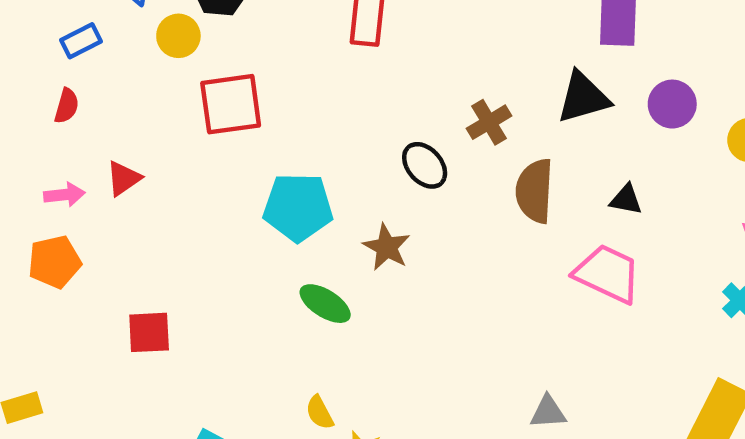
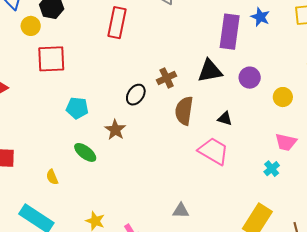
black ellipse: (425, 165) -> (136, 95), turned 70
cyan pentagon: (298, 207) -> (77, 108), size x0.7
yellow semicircle: (320, 413) -> (52, 177), moved

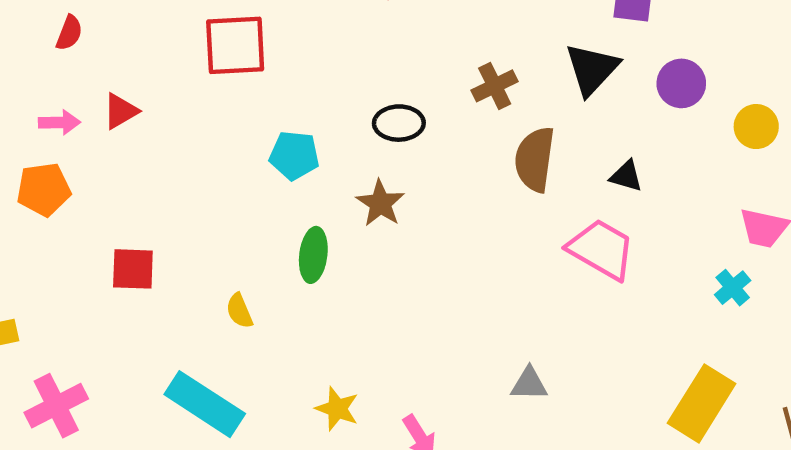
black triangle: (210, 71) -> (592, 69), turned -36
black ellipse: (136, 95) -> (399, 123), moved, turned 55
green ellipse: (85, 152) -> (313, 255), turned 60

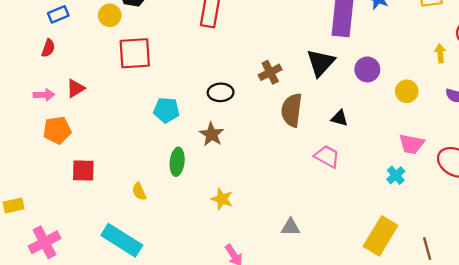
orange pentagon: (44, 189) -> (57, 130), moved
pink trapezoid: (601, 249) -> (327, 156), size x0.7
yellow star: (337, 409) -> (222, 199), moved

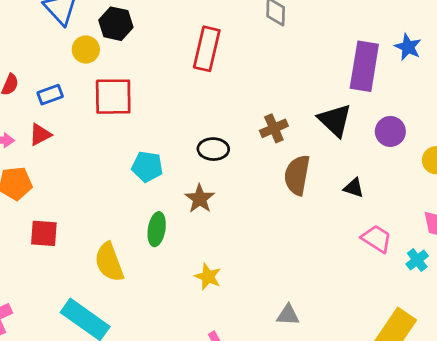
blue rectangle: (58, 14) -> (50, 95), moved
black triangle: (321, 63) -> (335, 120), turned -32
pink trapezoid: (327, 156) -> (377, 239), moved
yellow semicircle: (139, 191) -> (109, 262), size x1.8

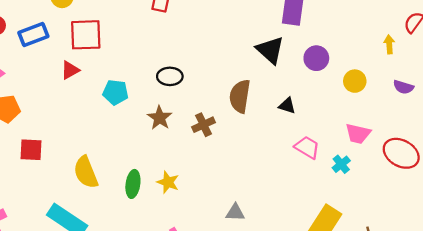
blue rectangle: (50, 95) -> (33, 35), size x1.4
brown cross: (274, 128) -> (203, 125), moved
red triangle: (40, 135) -> (70, 70), moved
green ellipse: (157, 229) -> (133, 184), moved

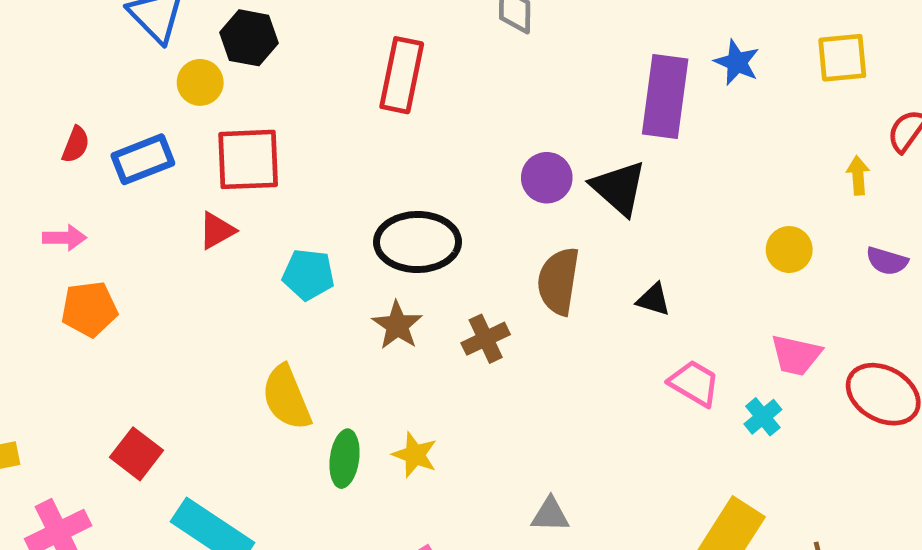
purple circle: (316, 58) -> (547, 178), moved
black ellipse: (170, 76) -> (418, 242), size x1.6
red square: (31, 150) -> (137, 454), moved, turned 35
yellow semicircle: (86, 172) -> (286, 397), moved

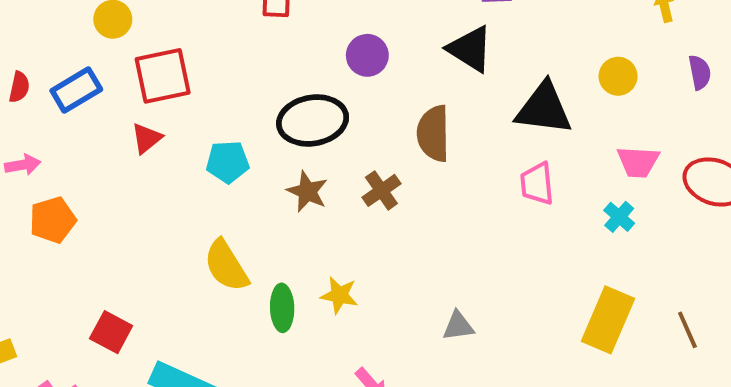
purple circle: (547, 178) -> (367, 55), moved
purple semicircle: (887, 261) -> (700, 72), turned -108
black triangle: (654, 300) -> (544, 109), moved, size x2.0
pink trapezoid: (694, 383) -> (537, 184), moved, turned -117

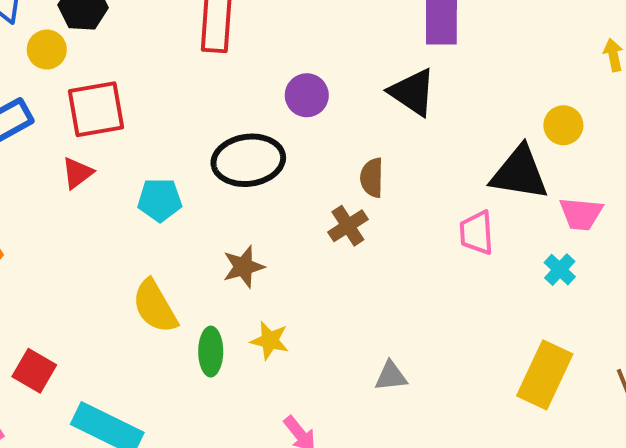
black triangle: (544, 109) -> (519, 173), moved
brown semicircle: (433, 133) -> (372, 178), size x0.7
brown cross: (381, 190) -> (348, 226), moved
brown star: (307, 191) -> (243, 267), moved, turned 30

